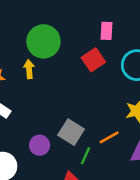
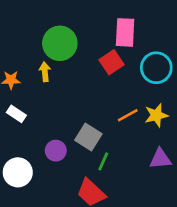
pink rectangle: (107, 31) -> (125, 32), size x1.5
orange line: (109, 137) -> (128, 115), moved

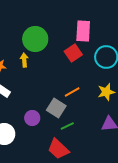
orange line: (128, 115) -> (72, 92), moved
green line: (103, 161) -> (67, 126), turned 40

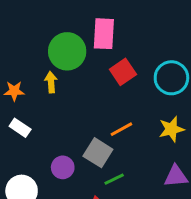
pink rectangle: (83, 31) -> (104, 34), moved

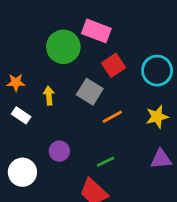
pink rectangle: (104, 34) -> (96, 31), turned -72
yellow arrow: (51, 82) -> (49, 96), moved
gray square: (98, 153) -> (90, 92), moved

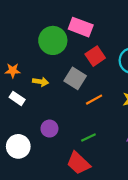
yellow arrow: (49, 96) -> (41, 82), turned 104

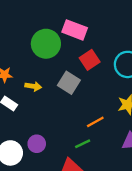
orange line: (94, 100) -> (95, 122), moved
purple circle: (49, 129) -> (37, 144), moved

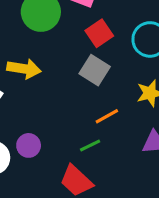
gray square: (69, 83) -> (95, 70), moved
yellow arrow: (33, 86) -> (24, 69), size x1.5

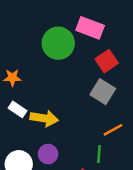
yellow arrow: (24, 69) -> (44, 118), moved
green line: (90, 145) -> (99, 154), turned -60

